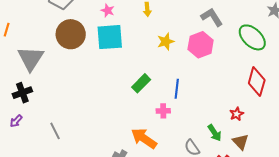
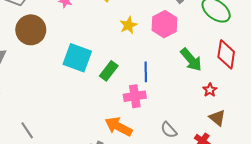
cyan square: (110, 37) -> (77, 58), moved, turned 32
pink cross: (163, 111) -> (135, 96), size x1.5
green arrow: (215, 133) -> (191, 60), moved, size x1.4

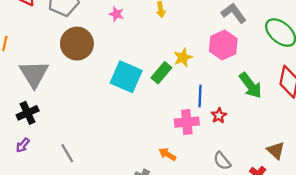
yellow star: (128, 25) -> (183, 58), moved
green rectangle: (109, 71) -> (161, 73), moved
red star: (210, 90) -> (219, 116), moved
orange arrow: (119, 127) -> (167, 154), size x0.6

